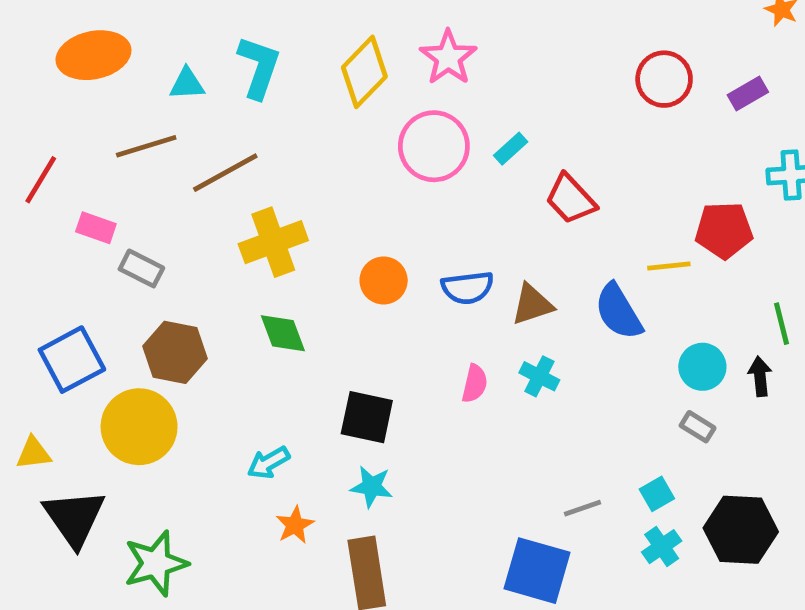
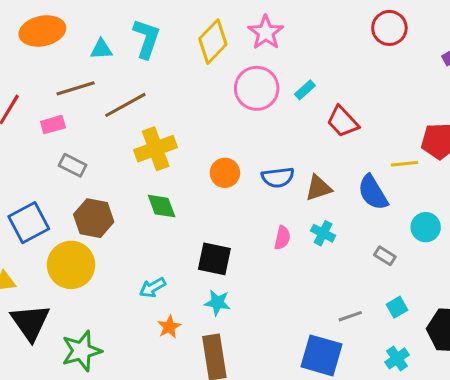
red circle: (664, 79) -> (389, 28), moved
pink rectangle: (96, 228) -> (53, 125), moved, turned -35
gray rectangle: (698, 427) -> (385, 256), moved
cyan cross: (662, 547) -> (397, 358), moved

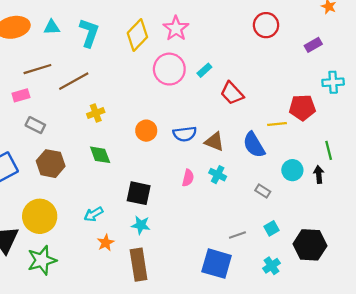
cyan triangle: (101, 49) -> (52, 27), moved
yellow cross: (156, 149) -> (96, 113), size x0.6
brown triangle: (319, 188) -> (214, 142), turned 40
yellow circle: (71, 265) -> (40, 216), moved

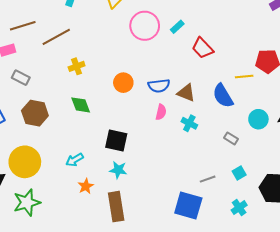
pink semicircle: (188, 178) -> (161, 112), moved

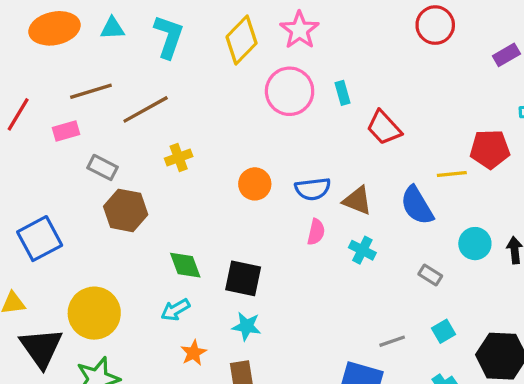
cyan rectangle: (177, 27) -> (343, 93), turned -64
gray rectangle: (21, 78) -> (102, 167), moved
green diamond: (81, 105) -> (185, 265), moved
brown hexagon: (35, 113) -> (126, 210), moved

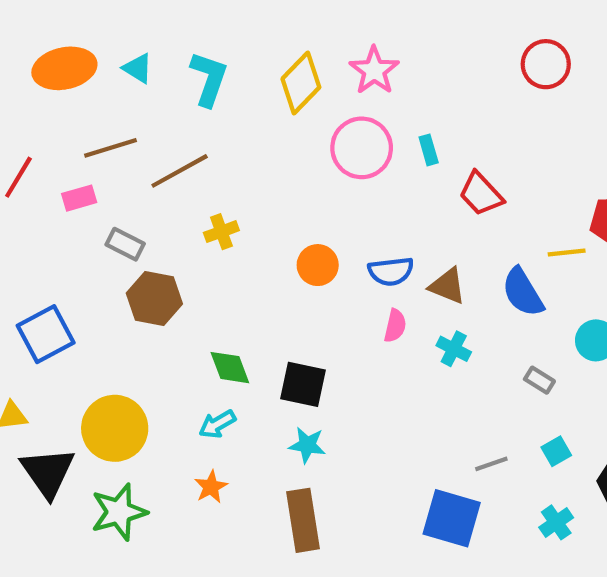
cyan triangle: (112, 28) -> (138, 68), turned 35
orange star: (194, 353) -> (211, 487), moved

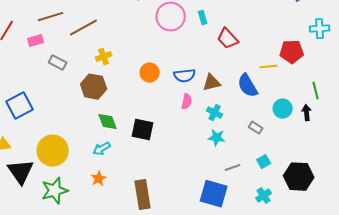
brown triangle: (447, 286) -> (212, 83), turned -36
brown hexagon: (154, 299) -> (94, 87), moved
cyan star: (307, 445) -> (217, 138), moved

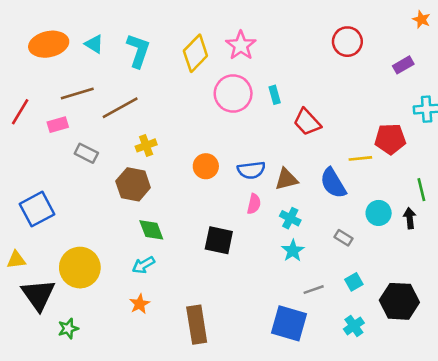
black square: (143, 130) -> (219, 240), moved
cyan star: (217, 138) -> (293, 251), turned 30
green star: (55, 191) -> (68, 329), moved, size x0.6

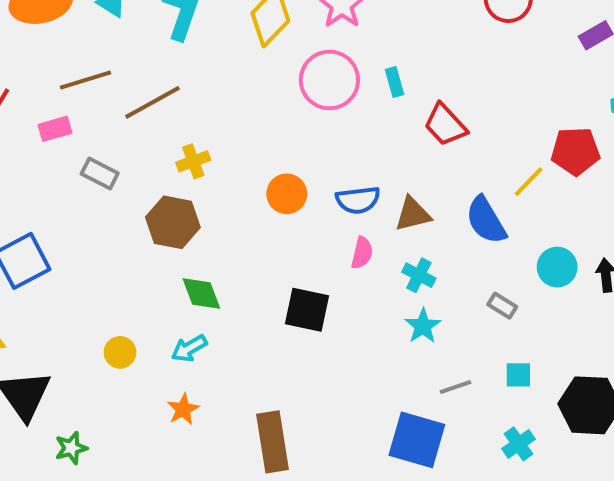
yellow line: (360, 158) -> (529, 182), turned -40
yellow circle: (80, 268) -> (120, 352), moved, size x0.5
cyan square: (354, 282) -> (518, 375), turned 30

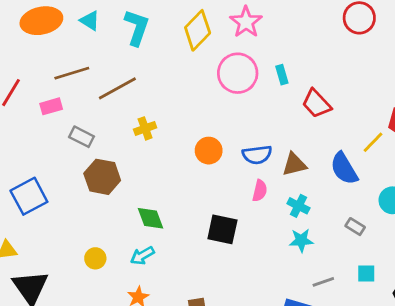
brown hexagon: (173, 222) -> (102, 177), moved
cyan star: (423, 326) -> (301, 240), turned 30

